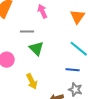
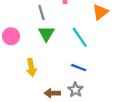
gray line: (27, 32) -> (42, 13), turned 56
cyan line: (79, 49) -> (80, 37), moved

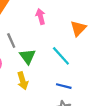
gray line: (42, 13) -> (11, 40), moved
yellow arrow: (31, 67) -> (23, 81), moved

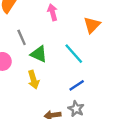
green triangle: (28, 56) -> (39, 54), turned -30
blue line: (64, 86) -> (77, 85), turned -48

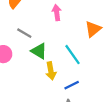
gray line: (22, 37) -> (24, 33), turned -42
yellow arrow: (33, 80) -> (51, 71), moved

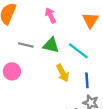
green triangle: (39, 51) -> (51, 45), moved
blue line: (72, 85) -> (87, 80), turned -49

